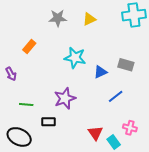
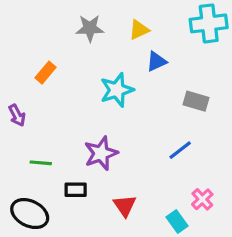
cyan star: (75, 58) -> (117, 90), turned -30
blue triangle: (100, 72) -> (156, 61), moved
pink cross: (130, 128) -> (202, 199), turned 32
red triangle: (95, 133) -> (125, 206), moved

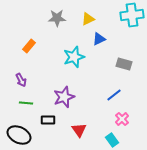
purple arrow: (17, 115) -> (21, 80), moved
pink cross: (202, 199) -> (122, 119), moved

